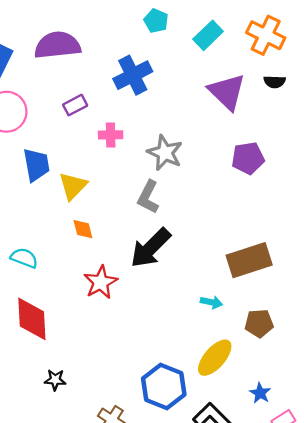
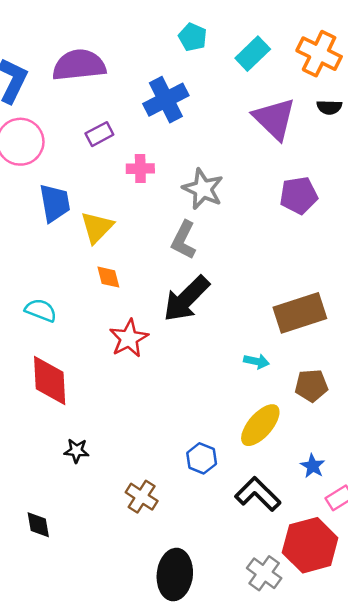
blue hexagon: (164, 386) -> (202, 458), size x0.6

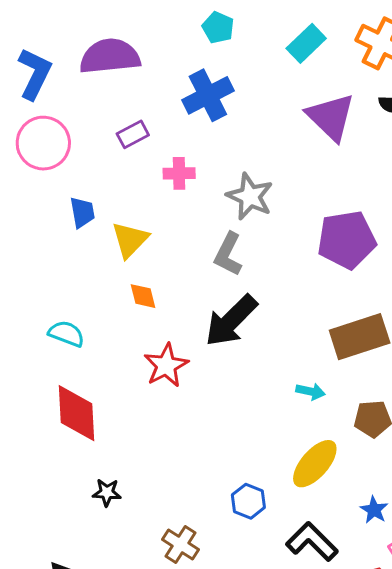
cyan pentagon: (193, 37) -> (218, 27), moved
purple pentagon: (299, 195) -> (347, 240), moved, size x1.4
blue trapezoid: (55, 203) -> (82, 212), size x0.7

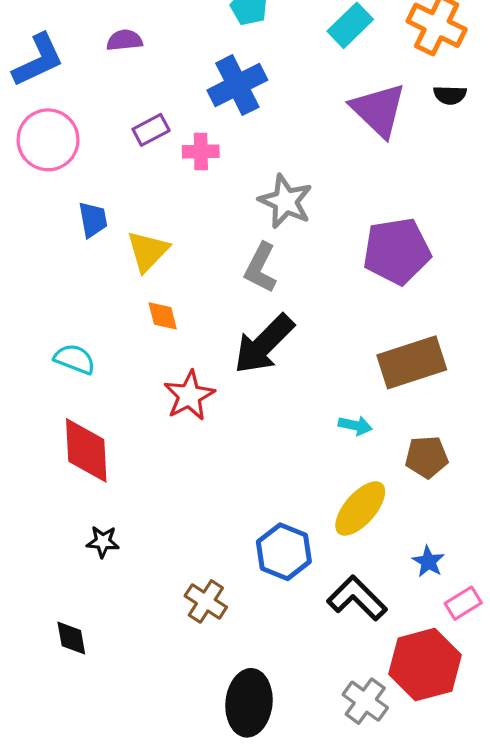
purple semicircle: (110, 56) -> (124, 40), size x0.5
blue L-shape: (35, 74) -> (38, 60), turned 39
pink cross: (179, 173) -> (201, 151), moved
black star: (107, 493) -> (103, 542), moved
blue hexagon: (248, 501) -> (284, 552), size x1.4

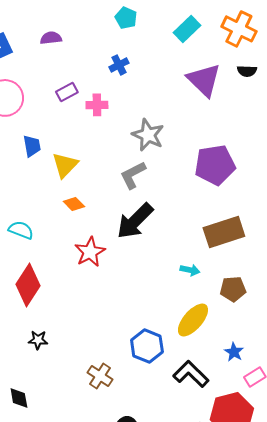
blue cross: (237, 85) -> (119, 65), size x0.6
gray L-shape: (261, 268) -> (133, 175), turned 36
orange diamond: (163, 316) -> (74, 204), turned -30
red diamond: (86, 450) -> (28, 285), turned 36

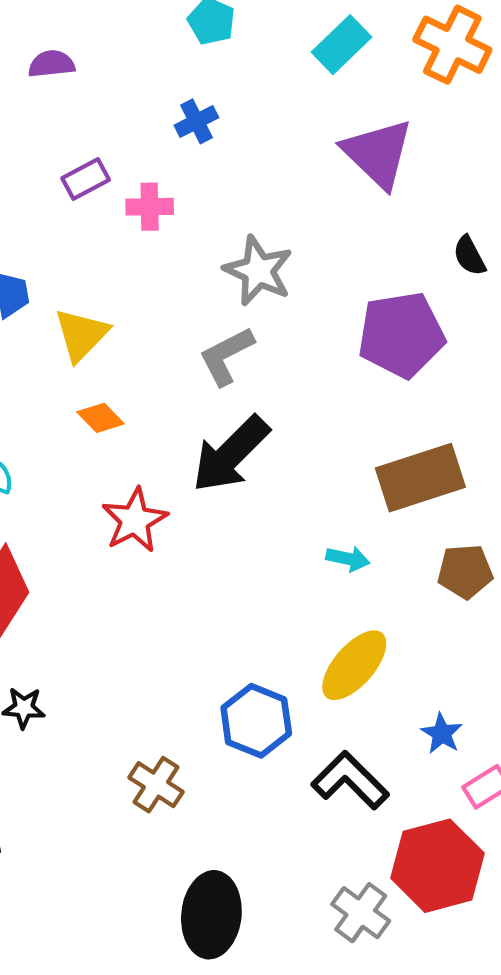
black semicircle: (247, 71) -> (469, 256), moved, turned 60
brown pentagon: (233, 289) -> (465, 571), moved

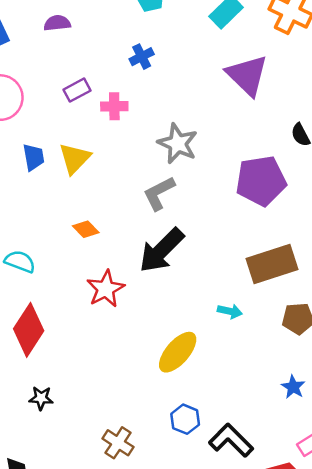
yellow triangle: (81, 335) -> (75, 158), moved
yellow ellipse: (354, 665) -> (178, 352), moved
blue hexagon: (256, 721) -> (185, 419), moved, size x0.7
blue star: (442, 733) -> (293, 387), moved

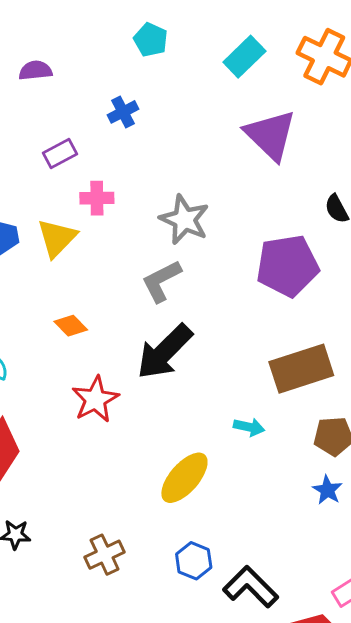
blue cross: (142, 57) -> (123, 112), moved
pink cross: (114, 106) -> (97, 198), moved
blue star: (293, 387) -> (327, 490), moved
brown cross: (118, 443) -> (105, 555), moved, turned 32

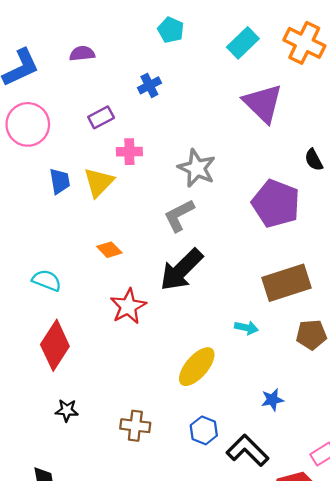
purple pentagon: (287, 266) -> (276, 204), turned 30
blue star: (327, 490) -> (272, 400), moved, turned 30
brown cross: (105, 555) -> (135, 426), turned 32

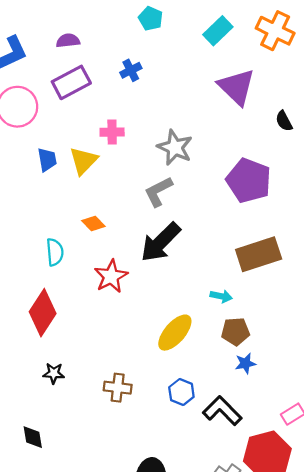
purple rectangle: (101, 117) -> (71, 82), moved, size x1.6
black semicircle: (314, 160) -> (284, 121), moved
cyan semicircle: (47, 280) -> (55, 252), moved, turned 64
brown pentagon: (311, 335) -> (235, 331), moved

